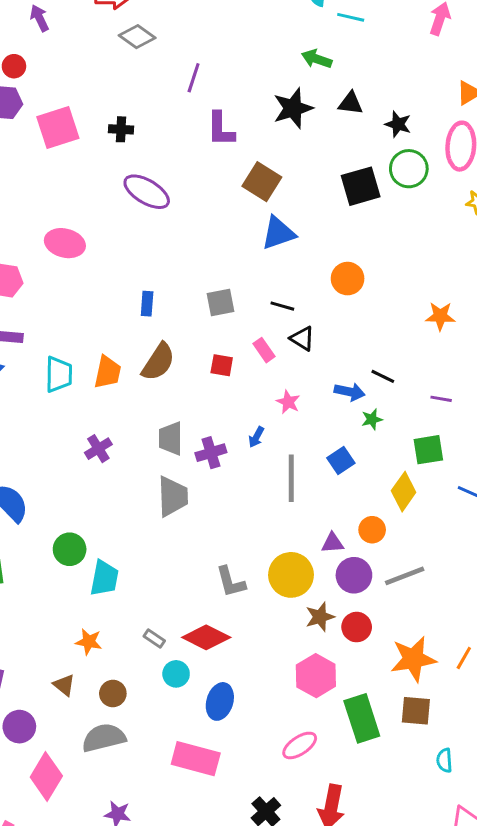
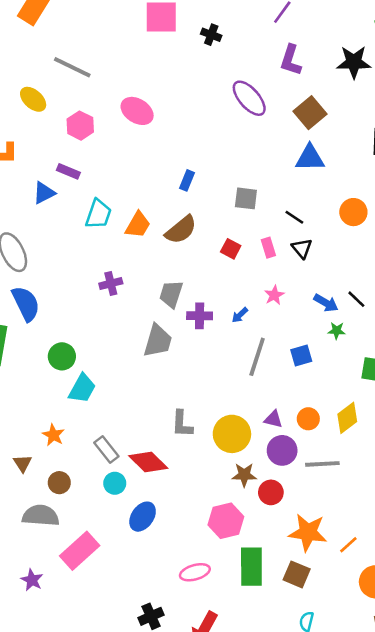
purple ellipse: (147, 192) -> (249, 98), moved
yellow diamond: (404, 492) -> (347, 418), moved
gray rectangle: (154, 639) -> (106, 449), size x1.5
pink rectangle: (196, 759) -> (80, 551), moved, turned -75

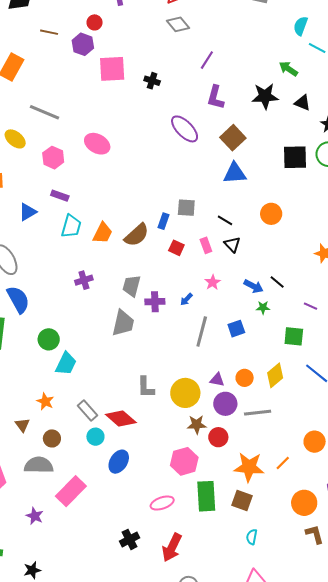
purple rectangle: (68, 171) -> (60, 196), moved
blue rectangle: (187, 180) -> (163, 221), moved
orange line: (348, 545) -> (283, 463), moved

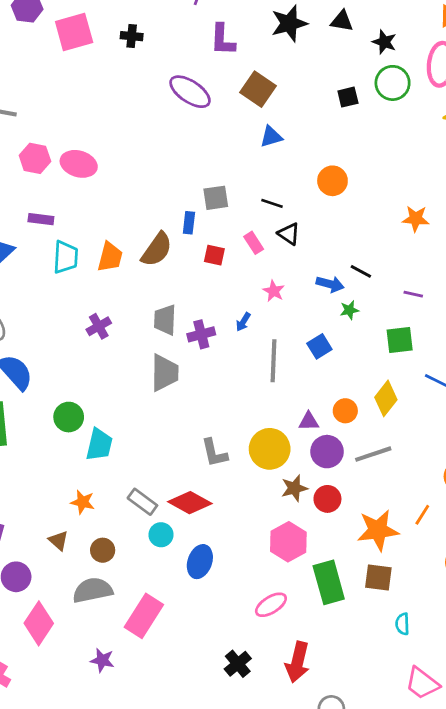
pink ellipse: (97, 144) -> (79, 164), moved
black square: (295, 157) -> (348, 97), size x0.6
pink hexagon: (53, 158) -> (35, 158), moved
blue triangle: (235, 173) -> (271, 137), size x0.7

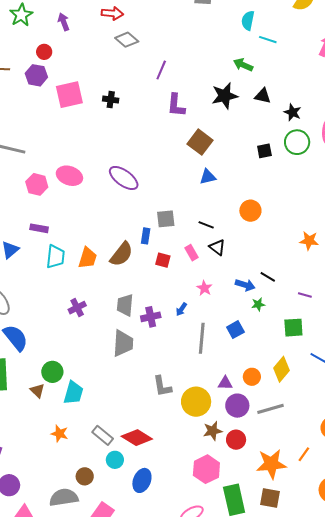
purple ellipse: (190, 92) -> (124, 178), moved
pink ellipse: (79, 164) -> (69, 176), moved
gray L-shape: (214, 453) -> (162, 386), moved
brown triangle: (58, 541) -> (37, 391), moved
brown circle: (103, 550) -> (85, 476), moved

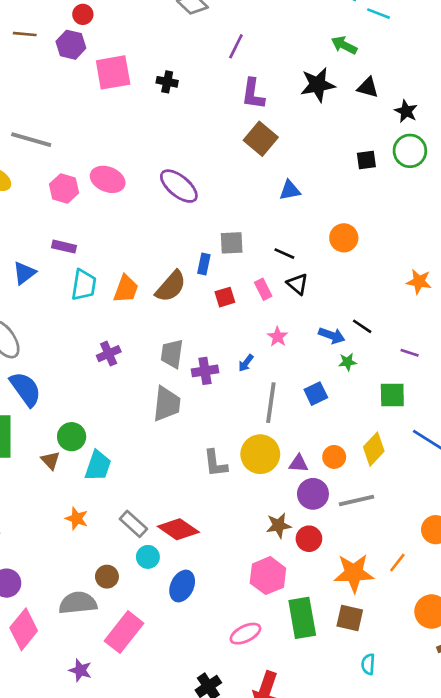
brown square: (200, 142) -> (261, 139), moved
red square: (163, 260) -> (225, 297), turned -35
yellow circle: (196, 402) -> (260, 454), moved

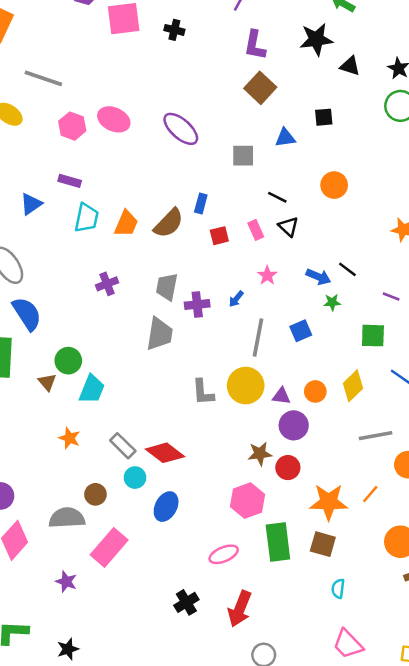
black triangle: (368, 87) -> (350, 66), moved
black square: (366, 160) -> (324, 117), moved
gray square: (232, 243) -> (243, 156), moved
gray line: (357, 501) -> (376, 436), moved

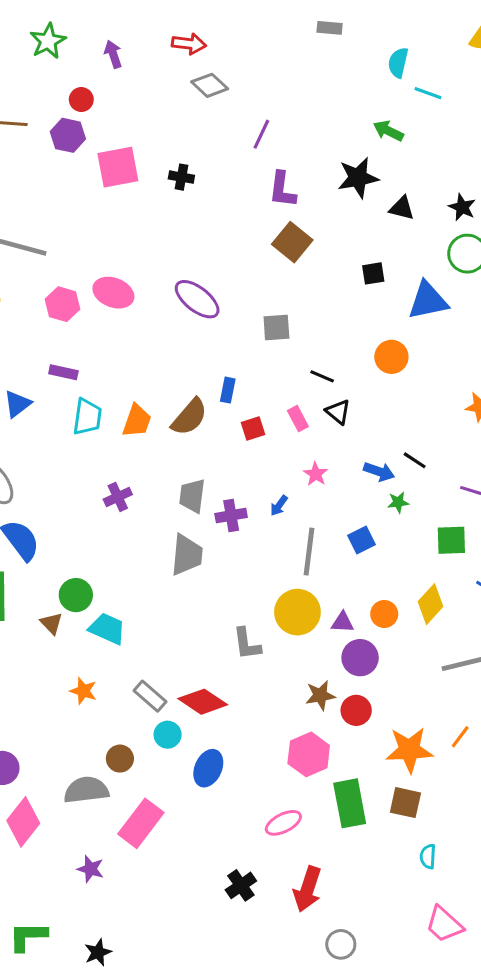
blue triangle: (285, 138) -> (428, 301), moved, size x1.6
cyan trapezoid: (92, 389) -> (107, 629), turned -84
gray L-shape: (203, 392) -> (247, 644), moved

